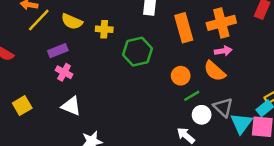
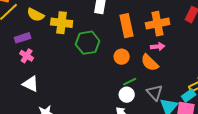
yellow cross: (104, 29) -> (62, 23), size x1.5
orange circle: (181, 76) -> (122, 57), moved
white circle: (202, 115) -> (127, 95), moved

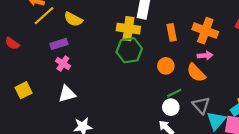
yellow cross: (62, 23) -> (128, 29), moved
orange cross: (158, 24) -> (205, 31), turned 30
orange rectangle: (127, 26) -> (172, 32), size x0.7
white triangle: (31, 84) -> (67, 94), turned -42

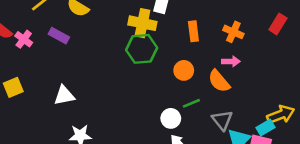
orange cross: (205, 31) -> (233, 32), size x0.7
purple rectangle: (59, 44) -> (59, 36), turned 42
pink cross: (63, 64) -> (24, 39), moved
white circle: (171, 107) -> (171, 118), moved

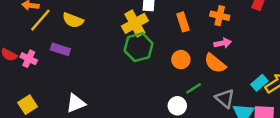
yellow cross: (142, 23) -> (135, 23), turned -30
cyan rectangle: (266, 127) -> (259, 83), moved

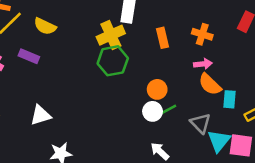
orange circle: (181, 60) -> (157, 89), moved
orange semicircle: (215, 63) -> (210, 84), moved
cyan rectangle: (259, 83) -> (230, 99), moved, turned -49
white circle: (177, 106) -> (153, 111), moved

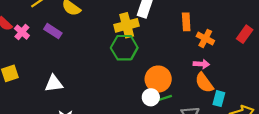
orange rectangle: (162, 38) -> (186, 22), moved
orange circle: (157, 89) -> (158, 79), size x1.5

